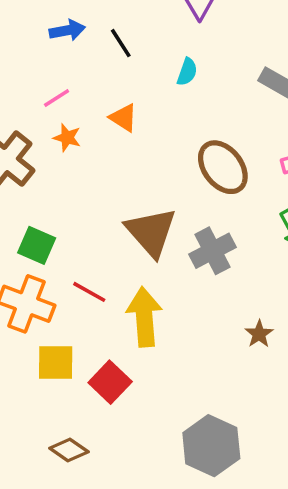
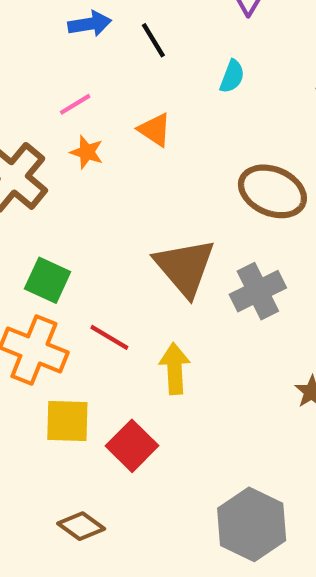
brown ellipse: (223, 167) -> (272, 191), turned -30
yellow arrow: (144, 317) -> (175, 369), size x0.7

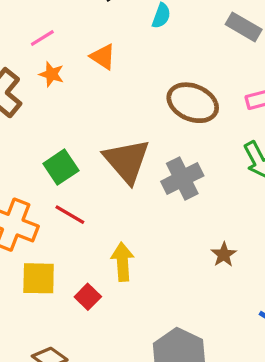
green square: (48, 280) -> (61, 167), moved, turned 32
yellow arrow: (175, 369) -> (123, 262), moved
red square: (132, 446) -> (88, 297), size x0.7

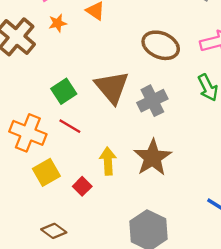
orange star: (52, 74) -> (58, 23), turned -30
brown star: (224, 255) -> (153, 158), moved, size x2.0
yellow square: (39, 278) -> (46, 172), turned -32

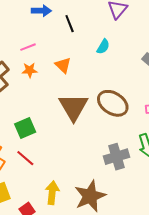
brown triangle: (112, 87) -> (73, 107), moved
gray cross: (152, 101) -> (117, 157), moved

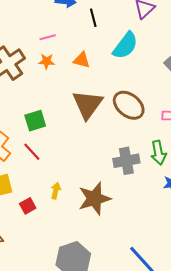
cyan semicircle: (103, 47) -> (125, 46), size x1.8
orange triangle: (63, 65) -> (82, 60), turned -36
yellow arrow: (52, 193) -> (56, 191), size x0.7

